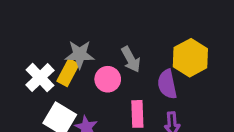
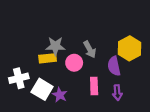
yellow rectangle: (68, 73) -> (48, 58), turned 56
white cross: (40, 78) -> (19, 78), moved, turned 30

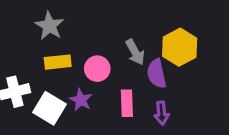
gray star: (55, 46) -> (49, 26), moved, turned 30
gray arrow: (90, 49) -> (135, 52), moved
purple star: (60, 95) -> (81, 100), moved

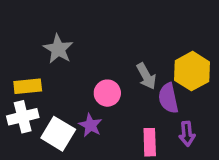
yellow rectangle: (58, 62) -> (28, 86), moved
pink rectangle: (127, 103) -> (150, 142), moved
purple arrow: (162, 113) -> (187, 134), moved

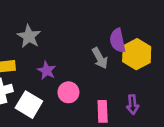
pink circle: (107, 93) -> (68, 92), moved
purple semicircle: (168, 98) -> (118, 40), moved
purple star: (90, 125) -> (47, 70), moved

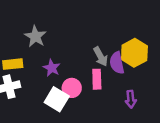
purple semicircle: (118, 40) -> (117, 63), moved
white square: (29, 105) -> (57, 99), moved
pink rectangle: (103, 111) -> (97, 79), moved

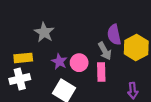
purple semicircle: (117, 63) -> (114, 35), moved
pink circle: (72, 88) -> (79, 63), moved

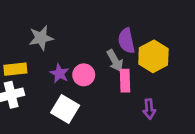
gray star: (44, 32) -> (41, 38), turned 30
pink rectangle: (101, 72) -> (125, 81), moved

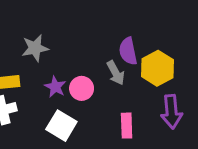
pink rectangle: (125, 81) -> (127, 126), moved
purple arrow: (149, 109) -> (171, 112), moved, size x1.5

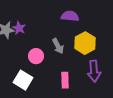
purple semicircle: (128, 51) -> (70, 16), moved, turned 108
purple star: (55, 87) -> (19, 28), moved

